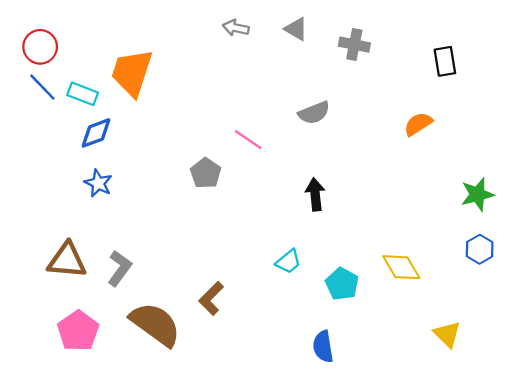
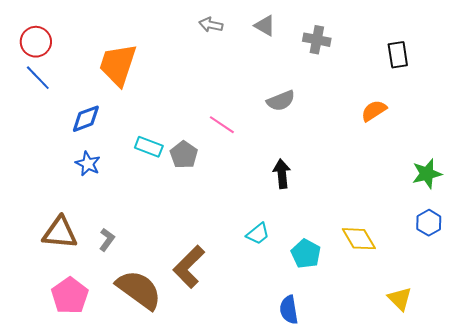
cyan rectangle: (83, 94) -> (149, 147), moved
gray L-shape: (120, 268) -> (107, 240), size x0.7
brown L-shape: (211, 298) -> (189, 267), size x1.4

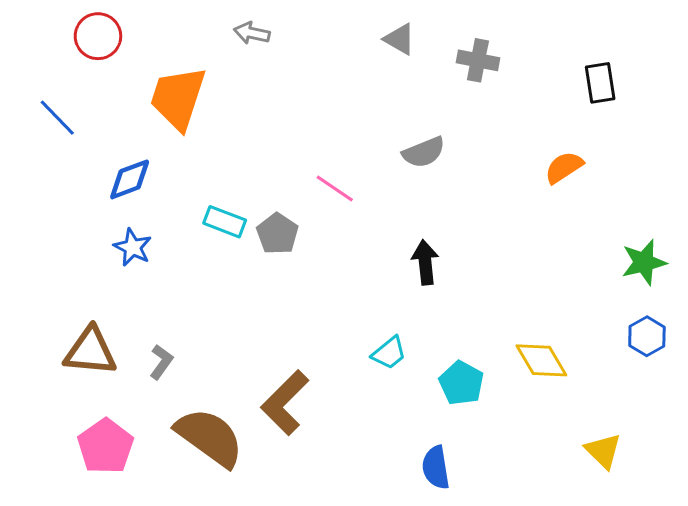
gray arrow: (211, 25) -> (252, 33), moved
red circle: (36, 42) -> (98, 36), moved

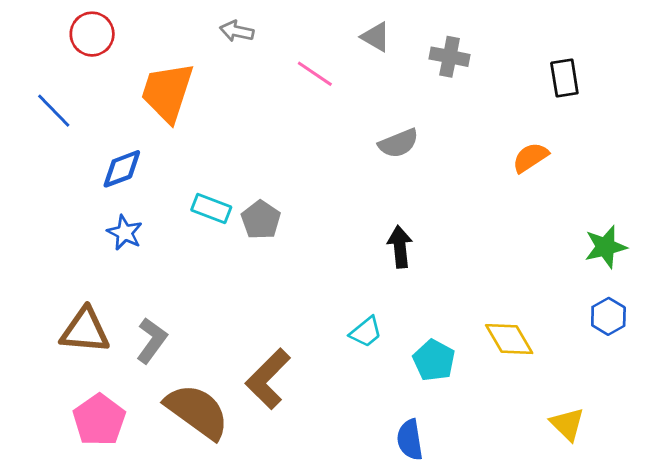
pink line: (335, 188) -> (315, 74), moved
gray L-shape: (161, 362) -> (152, 340), size x1.4

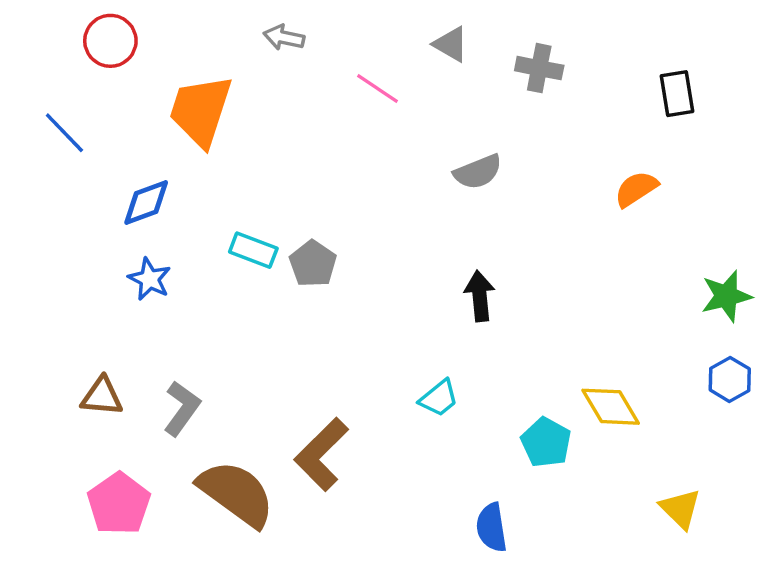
brown triangle: (85, 331) -> (102, 396), size x0.7
cyan pentagon: (434, 360) -> (546, 442), moved

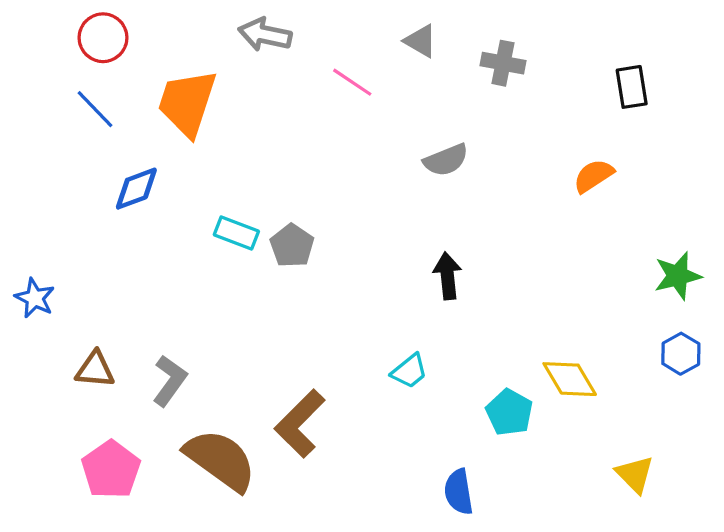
gray arrow: (284, 37) -> (265, 35), size x1.4
blue line: (64, 133) -> (95, 109), moved
blue star: (150, 279) -> (35, 298), moved

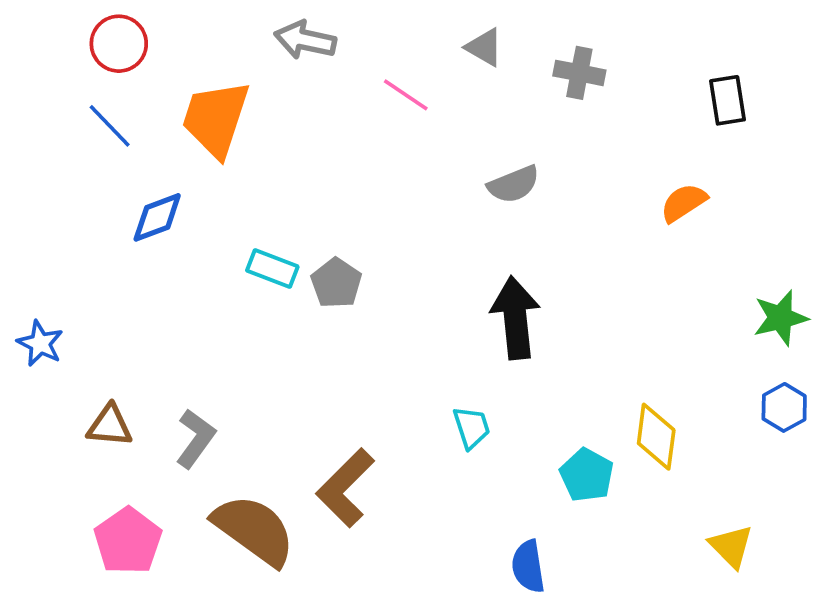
black arrow: (447, 276) -> (515, 318), size x1.5
cyan trapezoid: (409, 371) -> (472, 428), turned -69
yellow diamond: (570, 379) -> (656, 437), turned 38

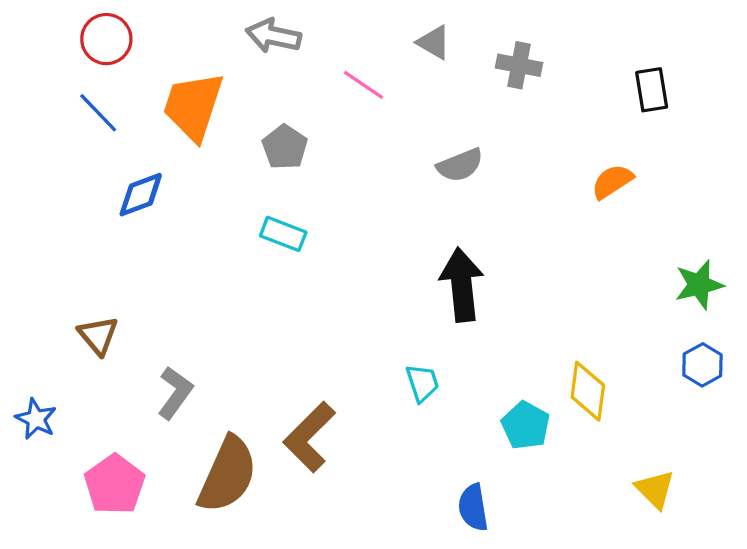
cyan rectangle: (272, 268) -> (283, 234), moved
gray pentagon: (336, 283) -> (285, 147), moved
blue star: (40, 343) -> (36, 419), moved
brown triangle: (110, 426) -> (98, 335), moved, turned 45
brown semicircle: (254, 530) -> (228, 475), turned 78

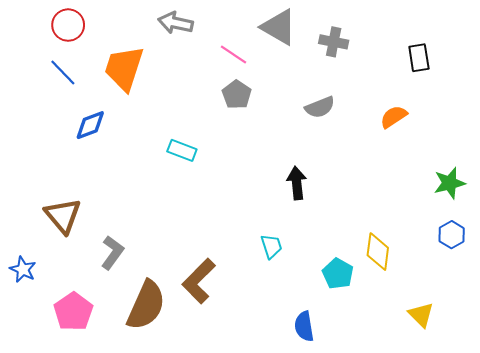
gray triangle: (434, 42) -> (279, 27), size x1.6
gray pentagon: (285, 147) -> (237, 95), moved
gray semicircle: (460, 165) -> (320, 107), moved
black arrow: (462, 285) -> (297, 183), size x0.7
brown triangle: (98, 335) -> (63, 216), size x1.4

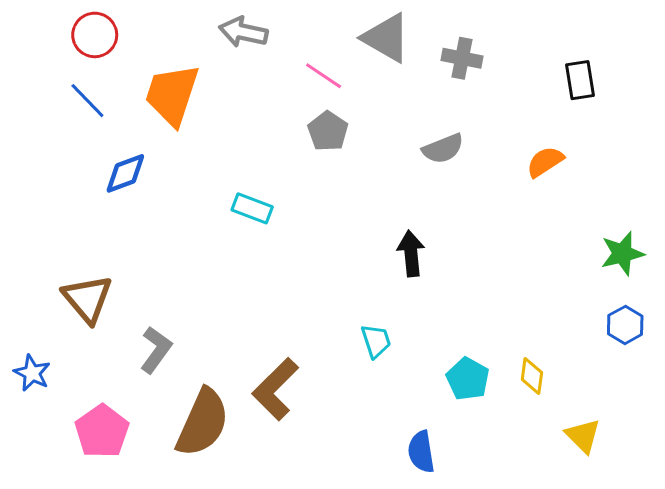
yellow diamond: (378, 252) -> (532, 376), moved, size x0.7

